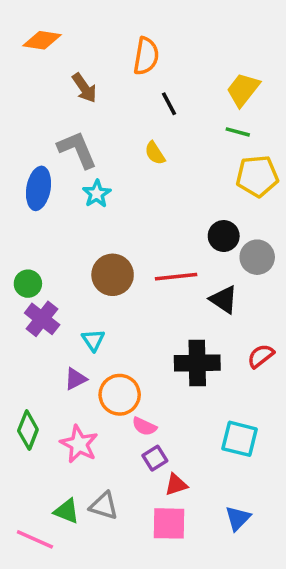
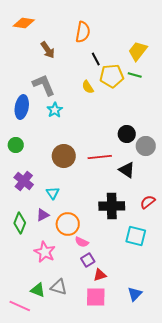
yellow pentagon: (257, 176) -> (112, 76), moved
green circle: (28, 284) -> (16, 145), moved
green diamond: (28, 430) -> (20, 223), moved
cyan square: (240, 439) -> (136, 236), moved

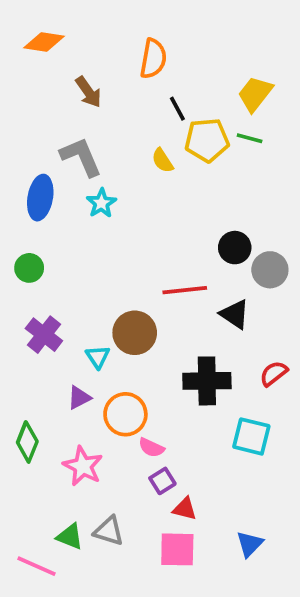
brown circle: (64, 156) -> (135, 333), moved
green diamond: (20, 223) -> (27, 442), moved
red triangle: (100, 275) -> (185, 509), turned 32

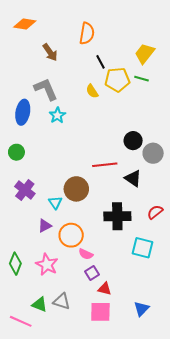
green diamond: (27, 442) -> (15, 264), moved

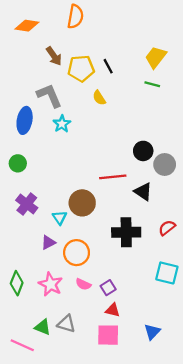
orange semicircle: (87, 33) -> (75, 16), moved
yellow pentagon: (117, 80) -> (81, 68), moved
cyan square: (143, 248) -> (167, 273), moved
pink semicircle: (86, 254) -> (83, 284), moved
purple square: (92, 273) -> (108, 288), moved

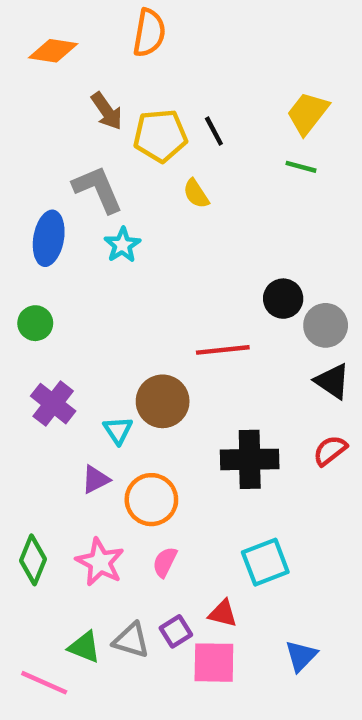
black triangle: (143, 192) -> (332, 381), moved
cyan square: (167, 273) -> (265, 562), moved, turned -35
pink semicircle: (83, 284) -> (165, 562), turned 91
purple square: (108, 288) -> (176, 631), moved

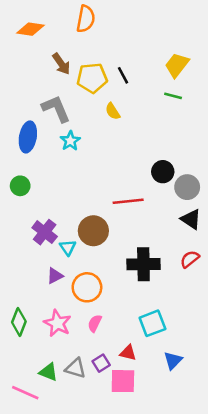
purple cross: (53, 404) -> (45, 232), moved
blue triangle: (301, 656) -> (173, 361), moved

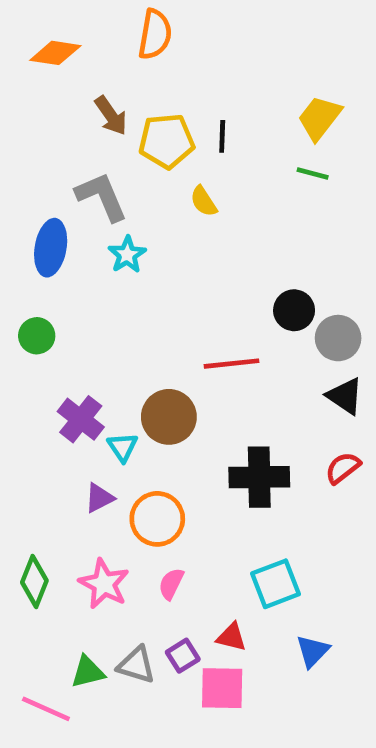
black line: (123, 75) -> (222, 136), turned 30
green triangle: (48, 372) -> (88, 672), turned -36

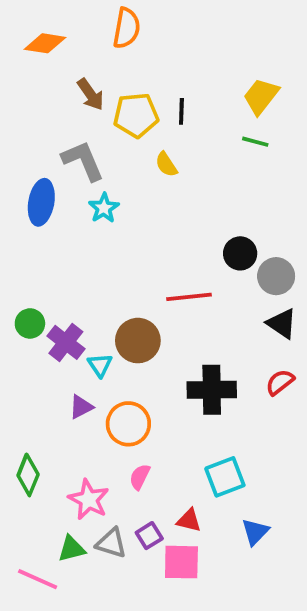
green circle: (37, 336) -> (30, 323), moved
pink star: (104, 584) -> (89, 500), moved

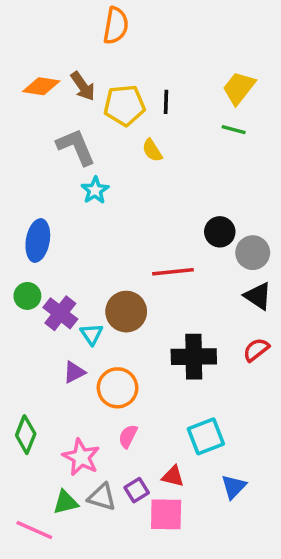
orange diamond: (45, 43) -> (41, 86), moved
blue ellipse: (41, 202) -> (38, 241), moved

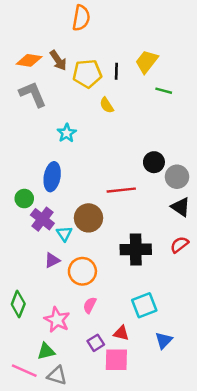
yellow trapezoid: (239, 88) -> (147, 62), moved
gray L-shape: (76, 147) -> (33, 94), moved
blue ellipse: (38, 241) -> (52, 177), moved
green circle: (27, 296) -> (24, 199), moved
gray triangle: (102, 497) -> (57, 376), moved

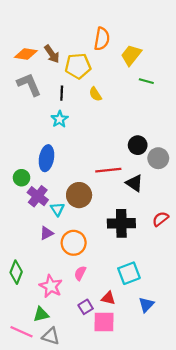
orange semicircle: (81, 18) -> (102, 39), moved
black line: (116, 71) -> (62, 93), moved
black triangle: (181, 207) -> (134, 183), moved

